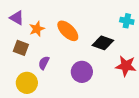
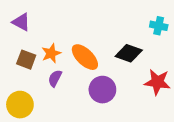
orange star: (37, 29) -> (51, 53), moved
orange ellipse: (68, 31) -> (85, 57), moved
yellow circle: (27, 83) -> (20, 105), moved

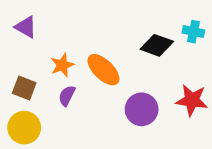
black diamond: (129, 53) -> (157, 45), moved
brown square: (26, 60) -> (24, 88), moved
purple circle: (102, 90) -> (142, 109), moved

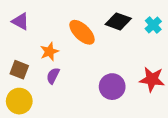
cyan cross: (193, 32) -> (153, 25), turned 35
black diamond: (157, 45) -> (118, 21), moved
orange ellipse: (103, 70) -> (82, 32), moved

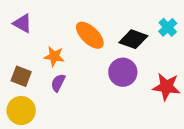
black diamond: (118, 21) -> (133, 39), moved
orange star: (49, 52) -> (54, 56), turned 30
purple circle: (112, 87) -> (123, 72), moved

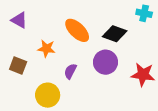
cyan cross: (168, 27) -> (144, 13), moved, turned -35
purple semicircle: (58, 83) -> (70, 71), moved
yellow circle: (21, 111) -> (48, 95), moved

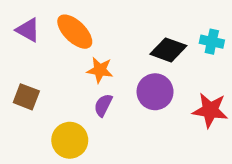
cyan cross: (144, 13) -> (212, 42), moved
orange ellipse: (77, 30) -> (75, 32), moved
orange star: (46, 49) -> (100, 70), moved

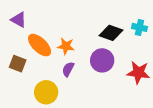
orange ellipse: (75, 32) -> (40, 45), moved

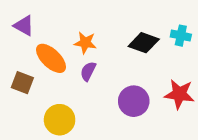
orange star: (66, 46) -> (85, 43), moved
purple circle: (102, 60) -> (134, 101), moved
purple semicircle: (68, 69) -> (88, 71), moved

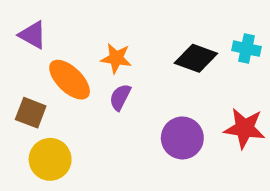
yellow circle: (60, 120) -> (50, 159), moved

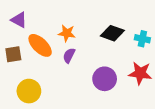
cyan cross: (246, 49) -> (142, 39), moved
brown square: (31, 113) -> (13, 54), moved, turned -30

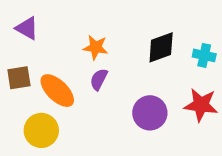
black diamond: (112, 33) -> (161, 47), turned -40
orange ellipse: (40, 45) -> (57, 91), moved

